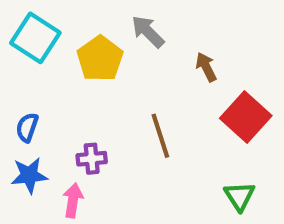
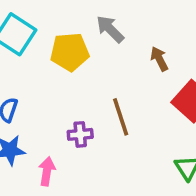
yellow pentagon: (100, 59) -> (70, 52), turned 30
purple cross: (92, 159) -> (80, 134), moved

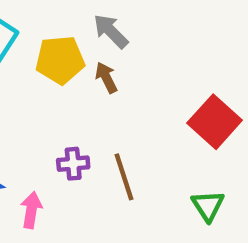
brown arrow: (159, 59) -> (106, 78), moved
brown line: (121, 117) -> (124, 177), moved

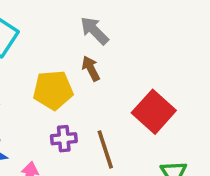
yellow pentagon: (60, 60) -> (53, 90), moved
red square: (215, 122) -> (154, 112), moved

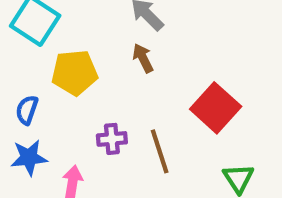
yellow pentagon: (53, 90) -> (75, 73), moved

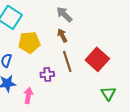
brown line: (160, 151) -> (67, 61), moved

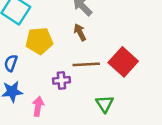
brown line: (67, 61) -> (86, 64), turned -75
green triangle: (108, 93) -> (105, 104), moved

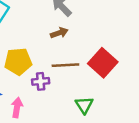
brown arrow: (80, 32) -> (59, 33), turned 98
yellow pentagon: (39, 41) -> (18, 61), moved

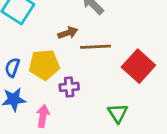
brown arrow: (59, 33) -> (68, 33), moved
brown line: (65, 65) -> (95, 47), moved

